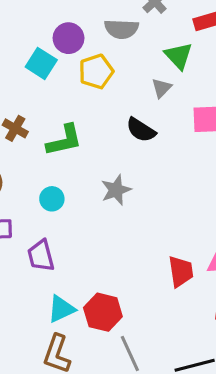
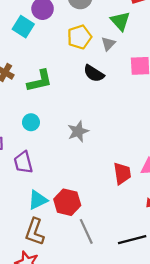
yellow pentagon: (96, 72) -> (79, 37), moved
gray star: (116, 190) -> (78, 131), moved

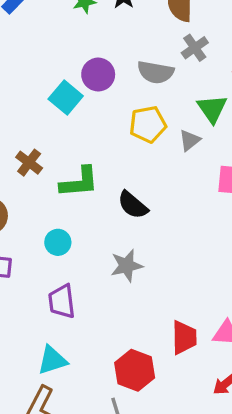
black semicircle: (94, 73) -> (133, 205), moved
purple trapezoid: (23, 162) -> (62, 301), moved
red hexagon: (67, 202) -> (135, 370), moved

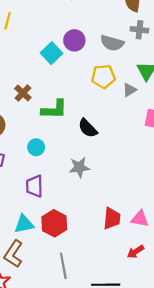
gray cross: (195, 48) -> (139, 30), turned 35
red hexagon: (135, 370) -> (54, 223), moved

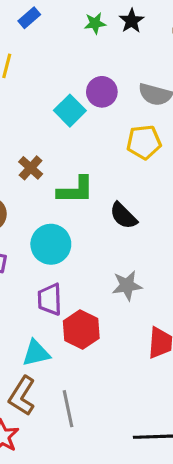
cyan circle: (36, 147) -> (51, 244), size x1.6
gray star: (79, 167) -> (127, 286), moved
red hexagon: (54, 223) -> (81, 330), moved
gray line: (63, 266) -> (68, 409), moved

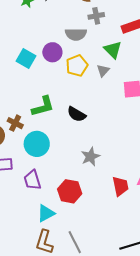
purple circle: (102, 92) -> (52, 52), moved
brown cross: (31, 168) -> (15, 123), moved
purple trapezoid: (50, 299) -> (32, 180), moved

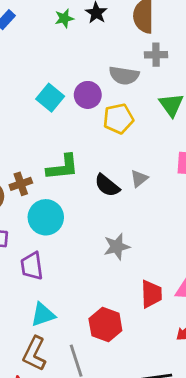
gray triangle: (103, 71) -> (139, 179), moved
brown cross: (15, 123) -> (21, 184), turned 35
red hexagon: (70, 191) -> (105, 325), moved

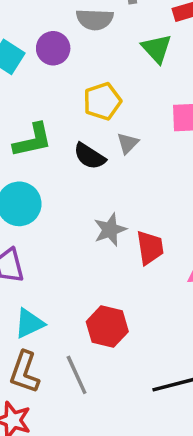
yellow pentagon: (118, 119) -> (102, 101), moved
red trapezoid: (151, 294) -> (150, 248), moved

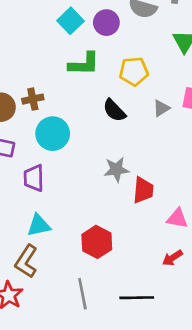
green L-shape: (33, 140) -> (84, 64), moved
gray triangle: (128, 143) -> (161, 108), moved
gray line: (77, 375) -> (82, 294), moved

